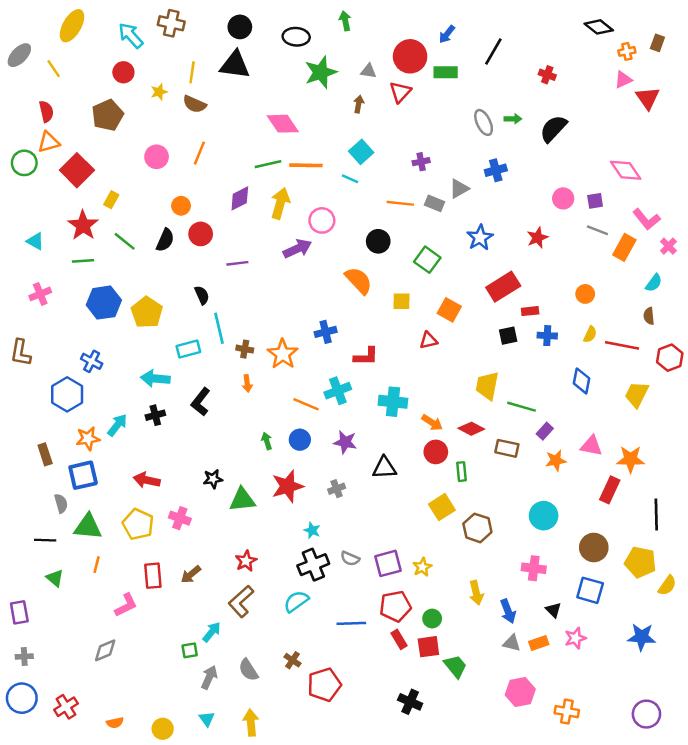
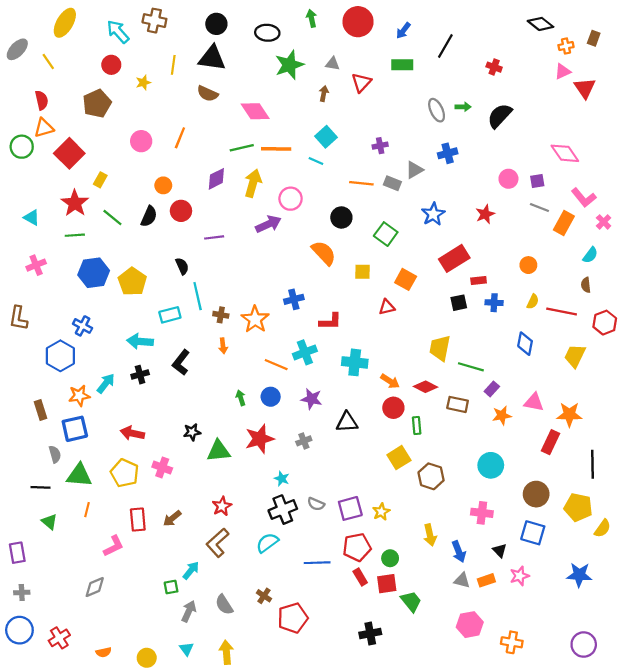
red circle: (410, 56) -> (358, 22), moved
brown semicircle: (195, 104) -> (208, 94), moved
black cross: (410, 702) -> (370, 633), turned -35

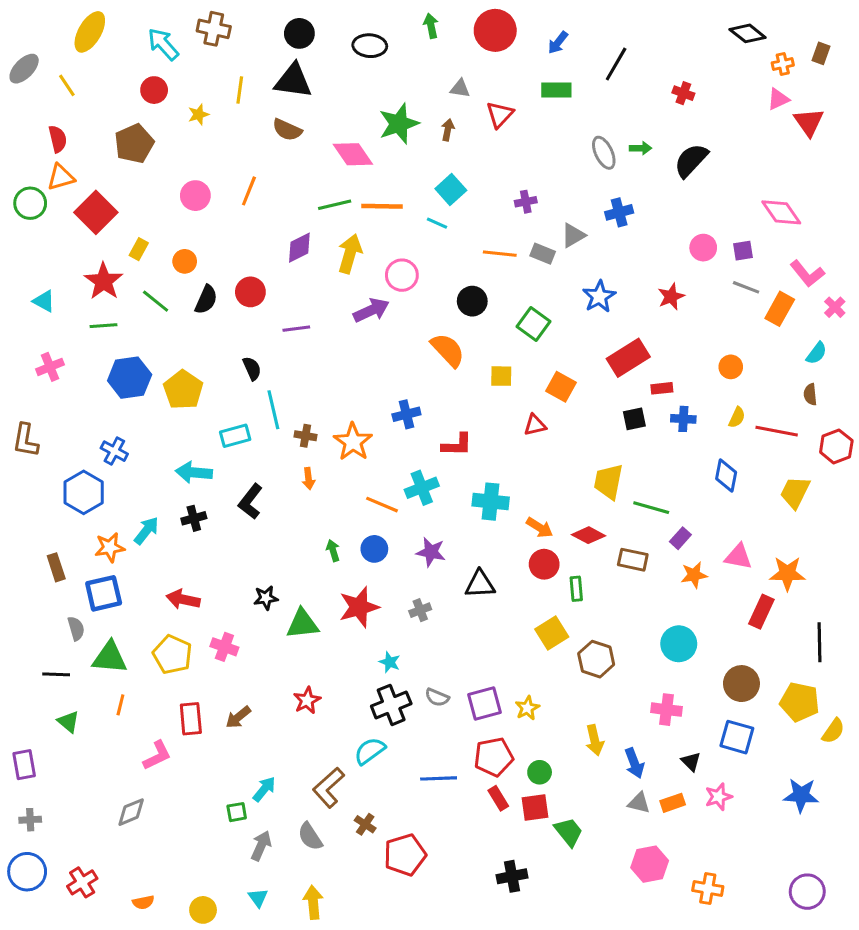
green star: (289, 65) -> (399, 124), moved
orange circle: (163, 185) -> (185, 261), moved
brown L-shape: (218, 543) -> (328, 788), moved

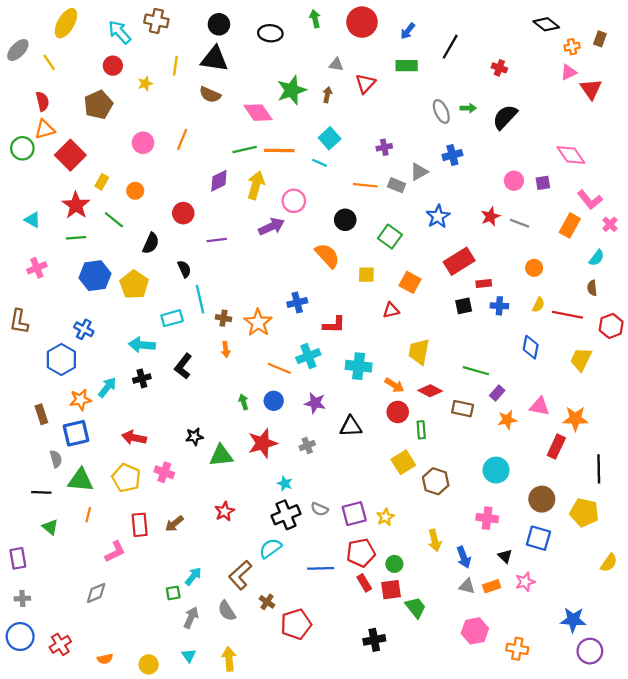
gray line: (746, 287) -> (519, 223), moved
black semicircle: (206, 300) -> (151, 243), moved
yellow trapezoid: (608, 482) -> (419, 352), moved
yellow semicircle: (833, 731) -> (609, 563), moved
blue star: (801, 795) -> (573, 620), moved

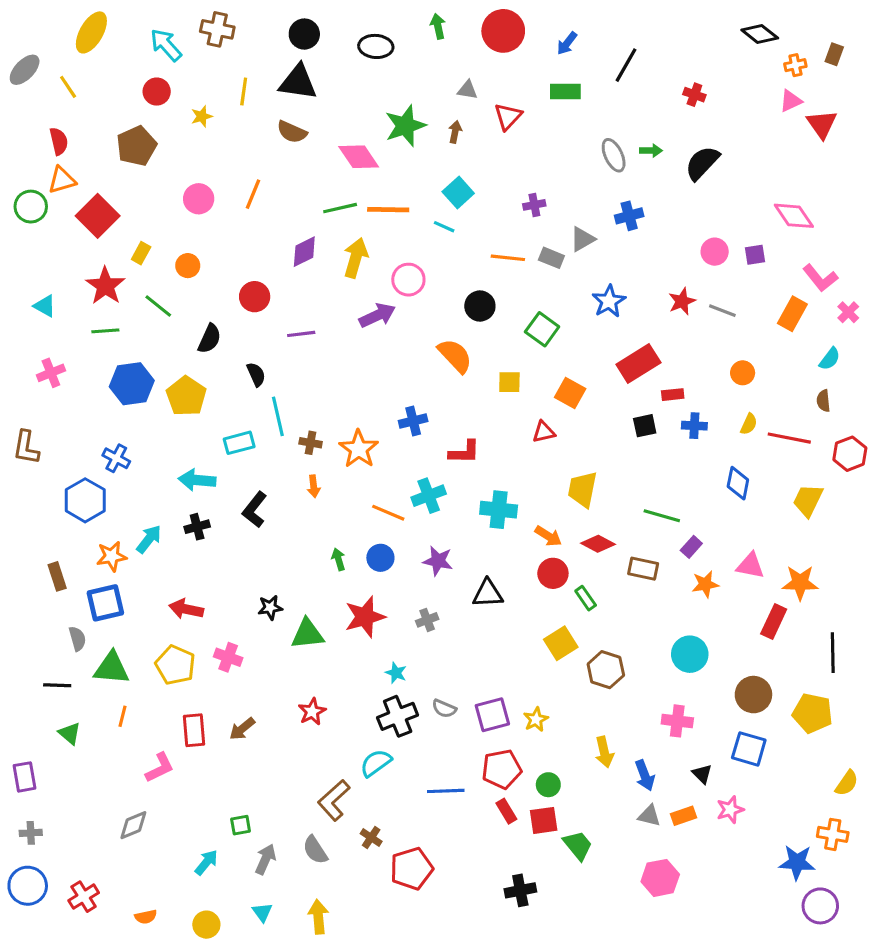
green rectangle: (421, 430) -> (586, 598), turned -30
cyan arrow: (193, 576) -> (206, 862), moved
orange cross: (517, 649) -> (833, 834), moved

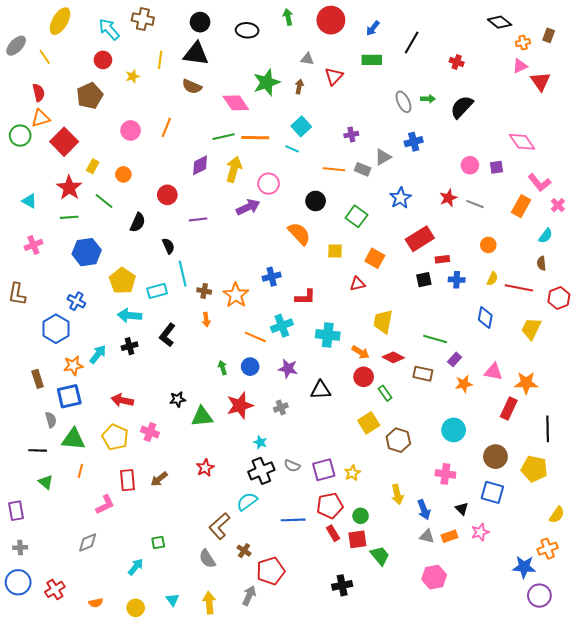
yellow pentagon: (186, 396) -> (122, 281), moved
orange cross: (833, 834) -> (548, 549), turned -30
gray arrow: (265, 859) -> (249, 596), moved

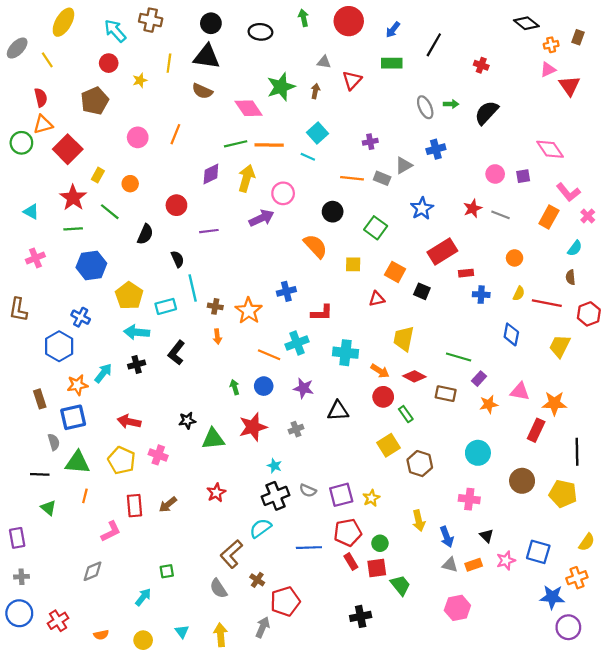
black square: (424, 280) -> (422, 291), moved, turned 35
blue square: (492, 492) -> (538, 552), moved

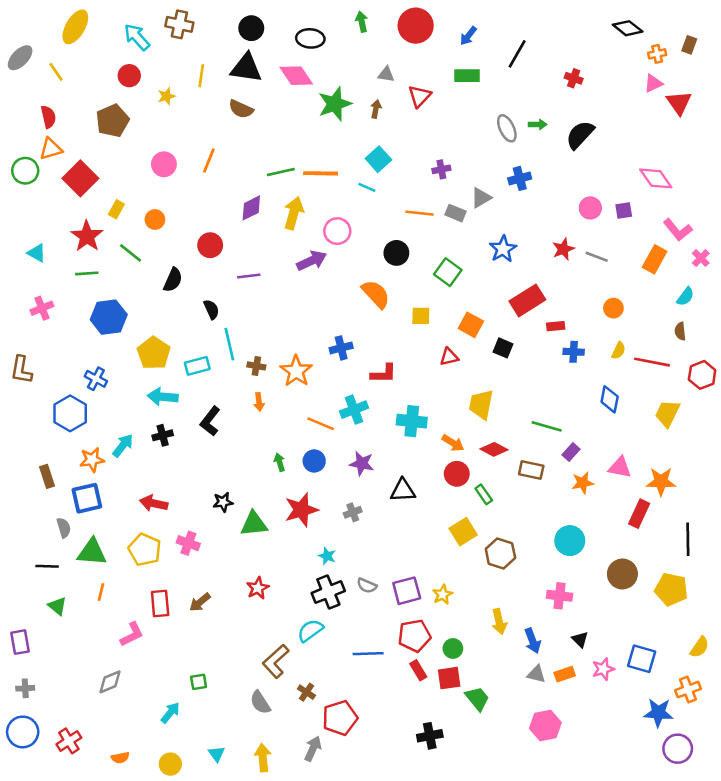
pink diamond: (249, 108) -> (296, 76), moved

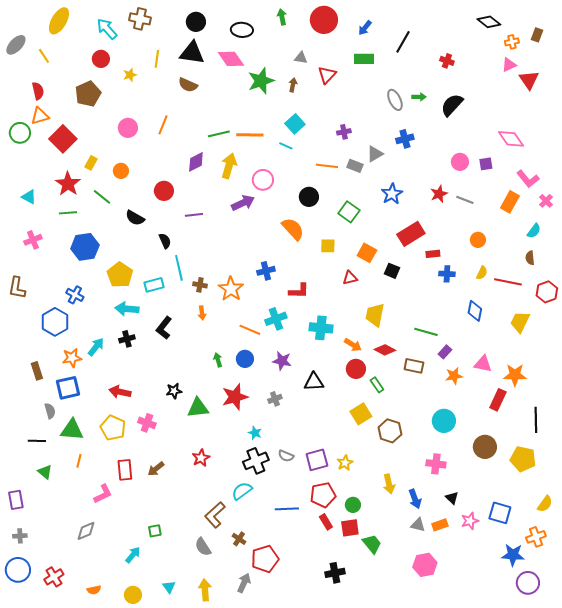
black semicircle: (173, 280) -> (135, 218), turned 96

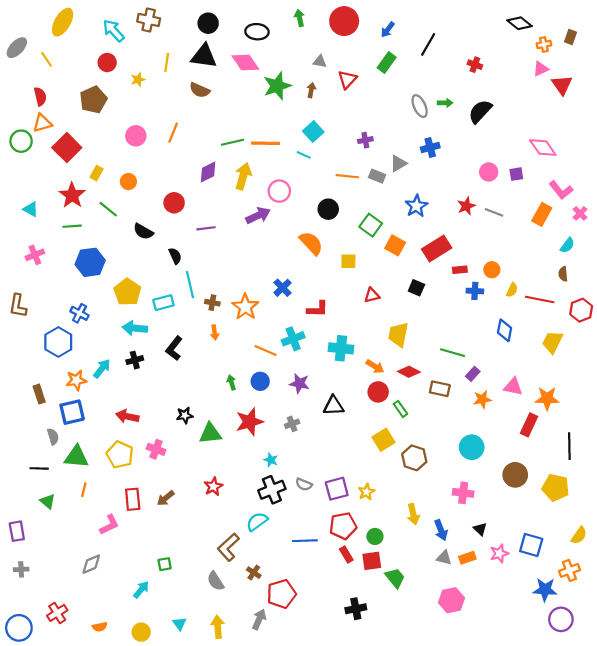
green rectangle: (364, 59) -> (387, 63), turned -54
orange circle: (478, 240) -> (492, 270), moved
orange square: (367, 253) -> (395, 245), moved
blue cross: (266, 271) -> (282, 288), turned -30
blue circle: (18, 570) -> (19, 628), moved

